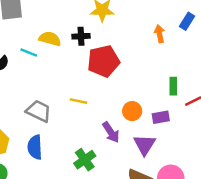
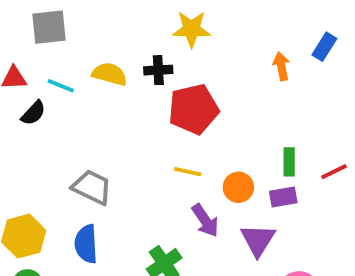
cyan line: (29, 52) -> (61, 86), moved
green rectangle: (173, 86) -> (289, 162), moved
yellow line: (79, 101) -> (188, 172), moved

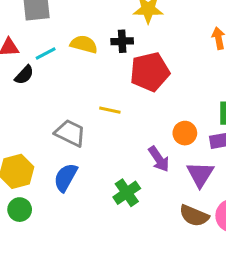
cyan line: (61, 86) -> (46, 53), turned -50
yellow line: (188, 172) -> (110, 110), moved
blue semicircle: (86, 244) -> (66, 177), turned 32

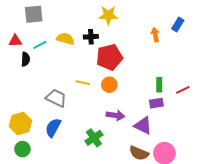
black semicircle: (24, 75) -> (26, 59), turned -40
orange circle: (185, 133) -> (109, 85), moved
purple arrow: (159, 159) -> (115, 115), turned -48
purple triangle: (200, 174) -> (143, 126), turned -36

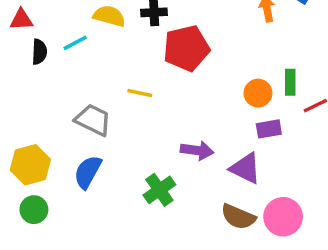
cyan line: (40, 45) -> (75, 43), moved
orange circle: (109, 85) -> (258, 93), moved
green rectangle: (159, 85) -> (290, 82), moved

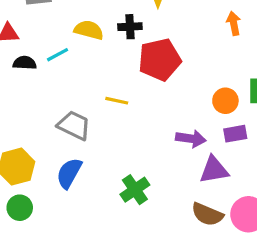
black semicircle: (39, 52) -> (25, 63), turned -90
purple arrow: (197, 150) -> (191, 139), moved
purple triangle: (245, 168) -> (214, 170), turned -36

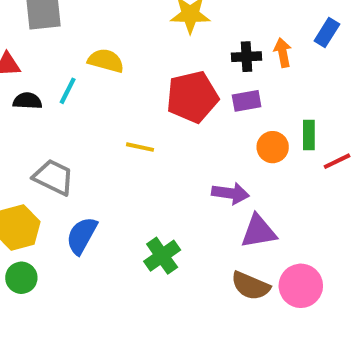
black cross: (130, 27) -> (247, 57), moved
cyan line: (58, 55) -> (68, 91), turned -35
gray trapezoid: (74, 125) -> (54, 177), moved
purple rectangle: (235, 134) -> (247, 101), moved

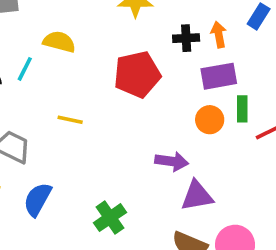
purple rectangle: (247, 101) -> (219, 76), moved, size x1.4
yellow line: (140, 147) -> (70, 120), moved

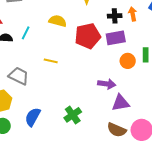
yellow semicircle: (59, 42) -> (58, 21), moved
purple rectangle: (219, 76) -> (116, 38), moved
blue semicircle: (38, 199) -> (33, 117), moved

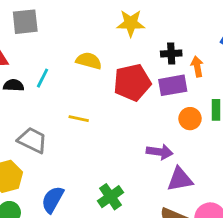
orange arrow: (133, 14) -> (197, 67), moved

